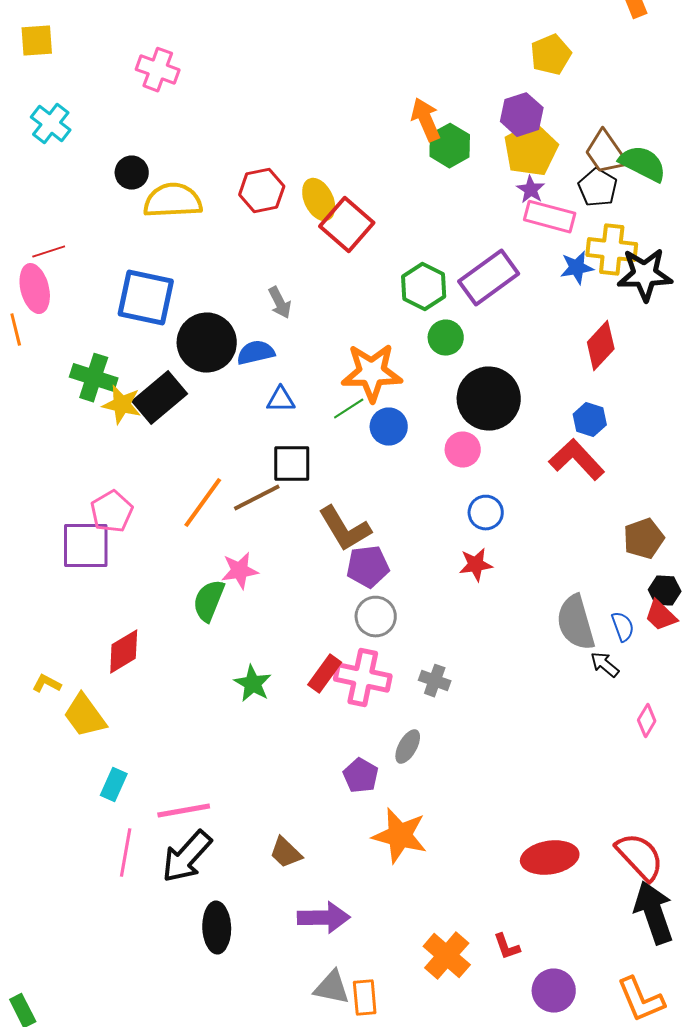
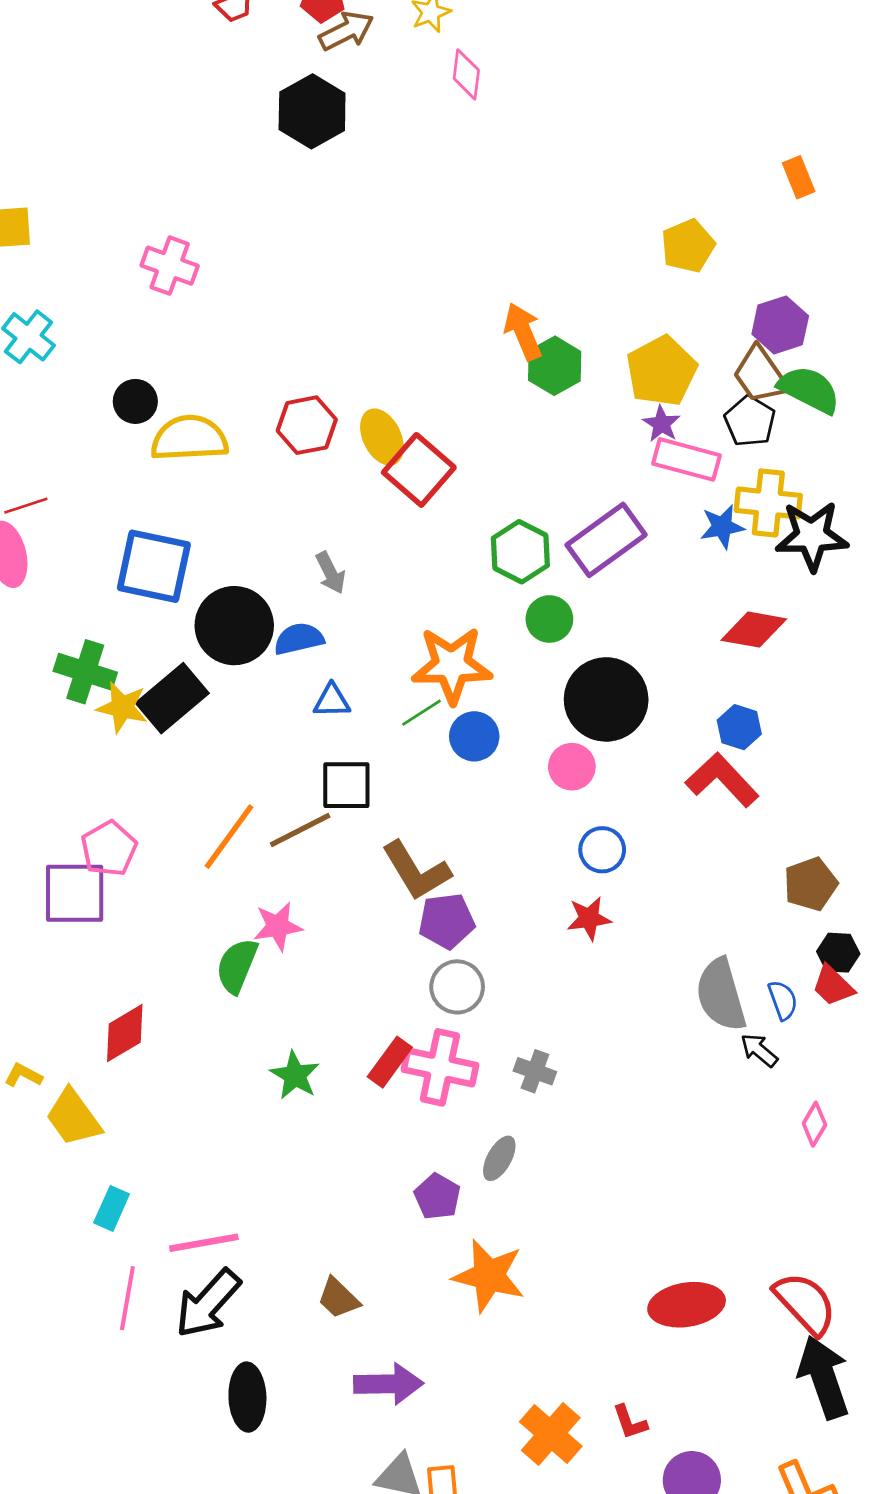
purple hexagon: (522, 115) -> (780, 325), moved
red diamond: (601, 346) -> (754, 630), turned 57

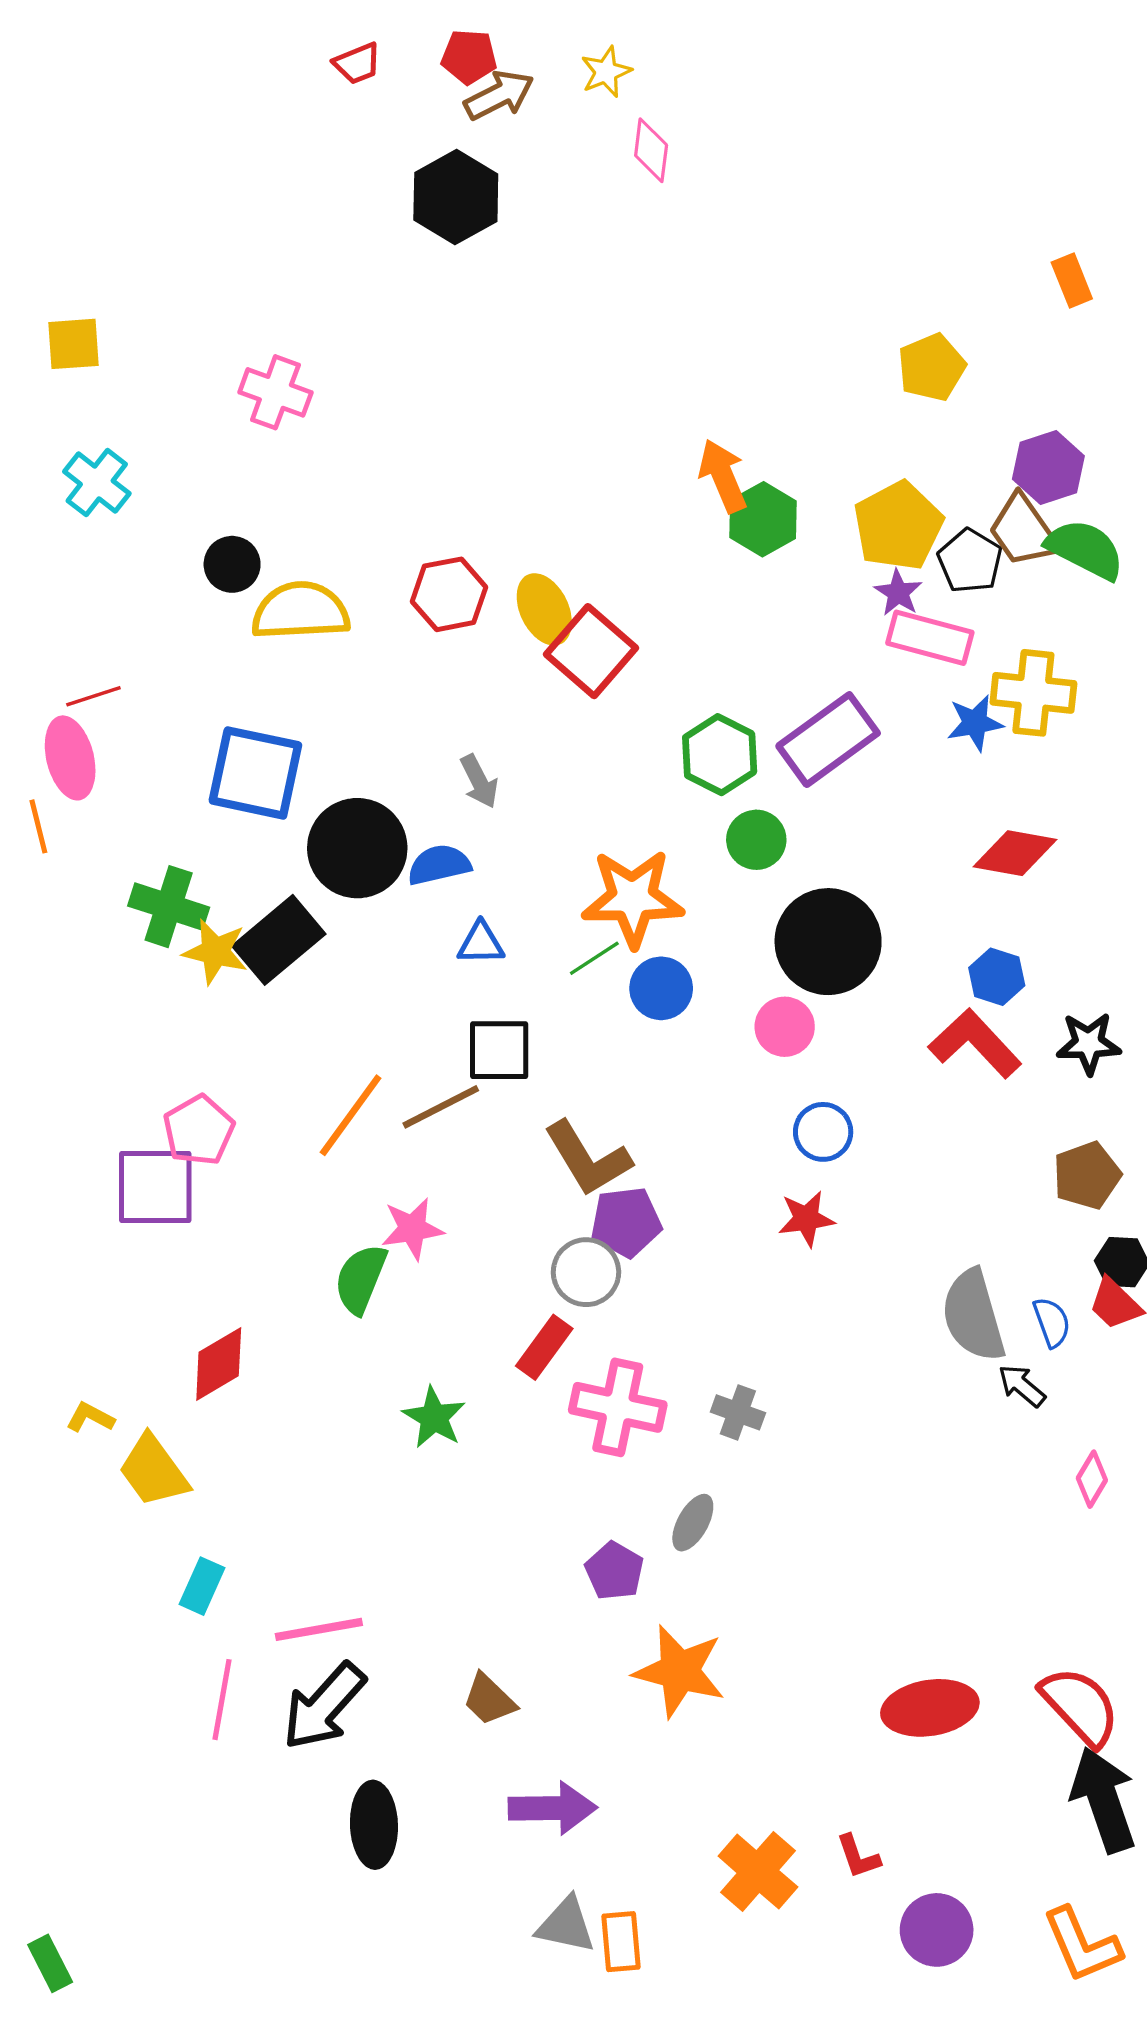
black pentagon: (750, 421) -> (970, 561), moved
black star: (812, 536) -> (1089, 1043), moved, size x0.7
gray circle: (457, 987) -> (586, 1272), moved
red rectangle: (390, 1062) -> (544, 1347), moved

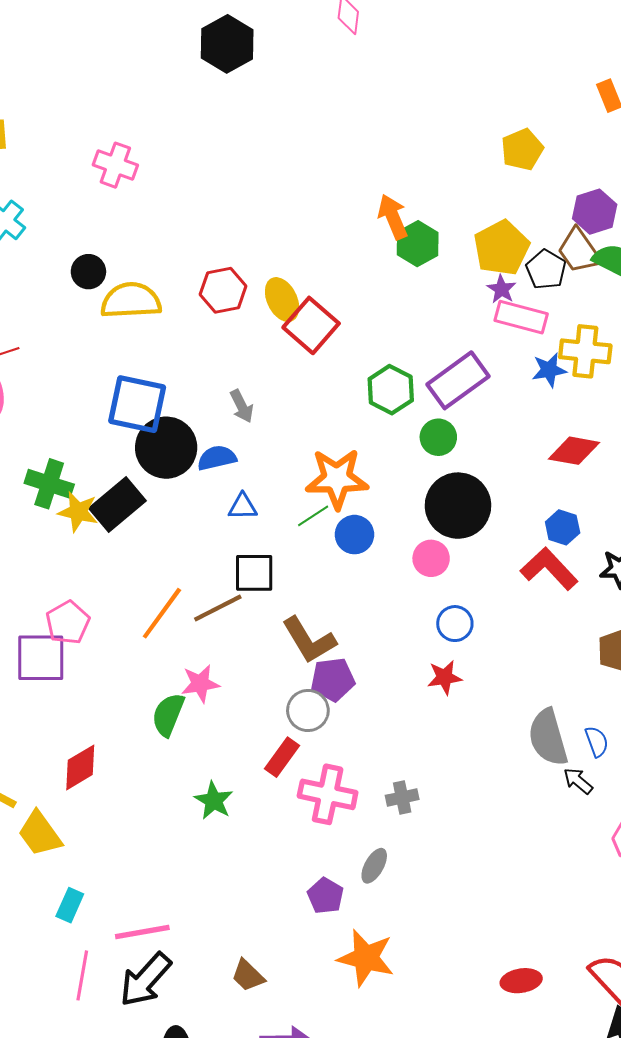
blue square: (255, 773) -> (137, 404), moved
green circle: (756, 840) -> (438, 437), moved
gray cross: (738, 1412) -> (402, 797), turned -32
red ellipse: (930, 1708) -> (521, 981), size x0.7

